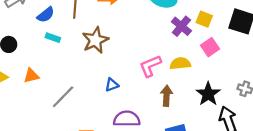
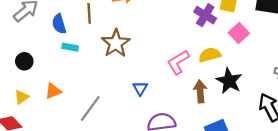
blue semicircle: (46, 15) -> (59, 24), turned 120
blue triangle: (112, 85) -> (140, 88), turned -32
black star: (208, 94) -> (229, 81), moved

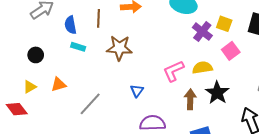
brown star: (116, 43) -> (119, 48), turned 30

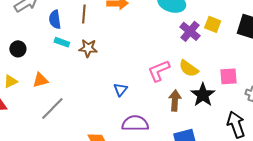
brown star: (119, 48) -> (88, 48), moved, size x0.7
pink square: (231, 51) -> (228, 76), moved, turned 30
yellow semicircle: (202, 68) -> (189, 68), turned -138
gray line: (90, 104) -> (52, 108), moved

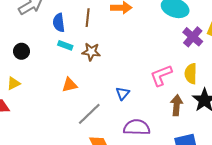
yellow semicircle: (189, 68) -> (191, 74), turned 54
orange triangle: (40, 80) -> (69, 85), moved
gray line: (52, 108) -> (89, 114), moved

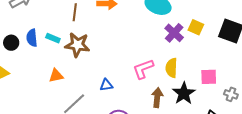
blue semicircle: (59, 23) -> (32, 38), moved
brown star: (91, 52) -> (77, 45), size x1.4
blue triangle: (123, 93) -> (106, 85), turned 40

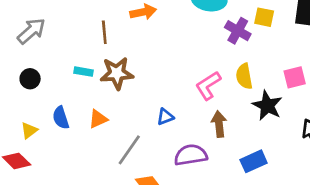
blue semicircle: (32, 38) -> (61, 118), moved
black circle: (11, 43) -> (30, 79), moved
brown arrow: (157, 98) -> (219, 124), moved

